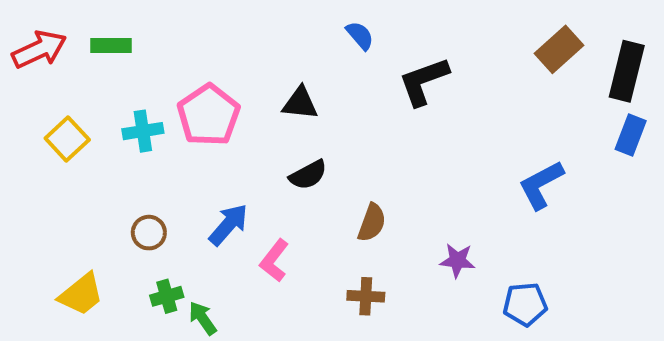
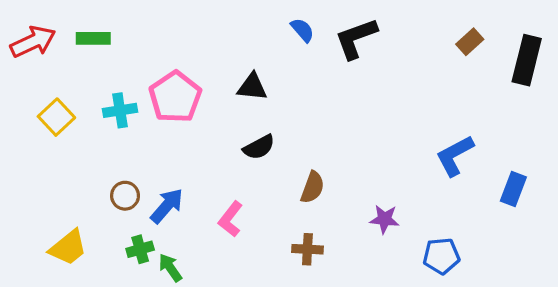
brown rectangle: (559, 49) -> (470, 42), size x0.7
black L-shape: (424, 81) -> (356, 38), moved
blue rectangle: (631, 135) -> (513, 189), moved
blue arrow: (228, 225) -> (167, 206), moved

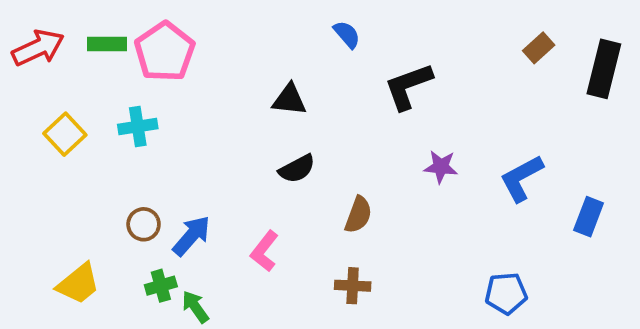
black L-shape: (356, 38) -> (408, 86), moved
pink pentagon: (175, 97) -> (165, 52), moved
purple star: (384, 219) -> (441, 167), moved

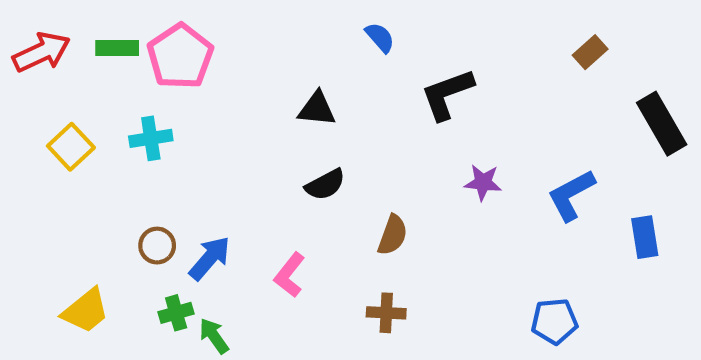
black rectangle: (604, 69) -> (662, 124), moved, turned -44
blue rectangle: (589, 217) -> (645, 237), turned -30

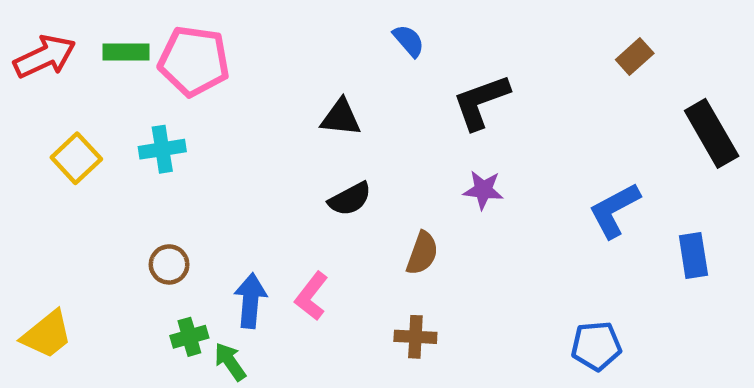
pink pentagon: (180, 56) -> (194, 61), turned -30
purple star: (483, 182) -> (483, 190), moved
blue arrow: (210, 258) -> (250, 301), moved, turned -36
yellow trapezoid: (86, 311) -> (47, 335), moved

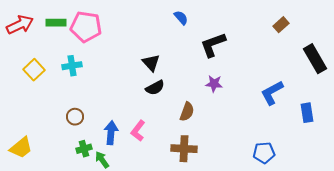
black triangle: (341, 118) -> (151, 63), moved, turned 42
brown cross: (415, 337) -> (184, 149), size x1.4

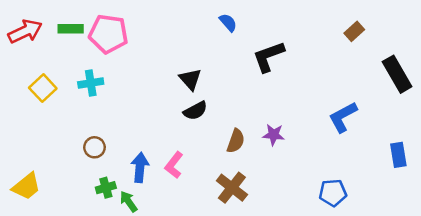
purple star: (214, 84) -> (274, 135), moved
blue rectangle: (307, 113) -> (398, 155), moved
brown cross: (184, 149) -> (232, 188), turned 35

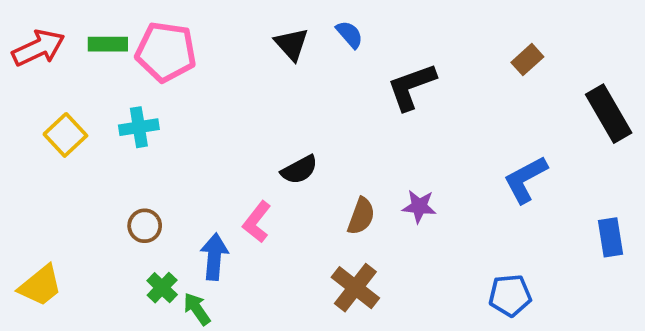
brown rectangle: (354, 31) -> (527, 60), moved
black triangle: (190, 79) -> (292, 44), moved
pink L-shape: (174, 165) -> (257, 222), moved
green cross: (106, 188) -> (162, 288), turned -30

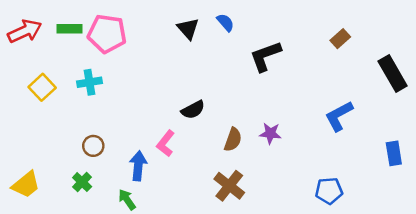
green cross: (162, 288) -> (82, 182), moved

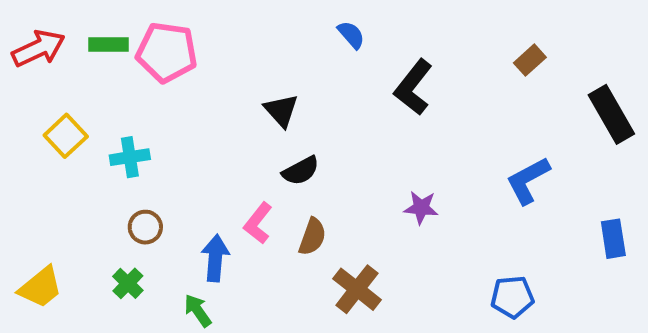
black triangle: (188, 29) -> (281, 111), moved
black L-shape: (265, 56) -> (413, 87), turned -32
cyan cross: (90, 82) -> (130, 157), moved
brown semicircle: (233, 140) -> (312, 237), moved

